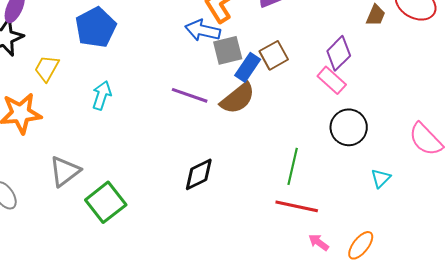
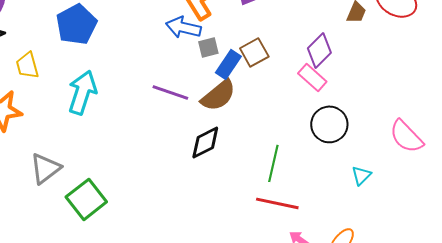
gray square: (228, 50) -> (208, 47), size x0.7
yellow trapezoid: (47, 68) -> (27, 65), turned -44
cyan arrow: (102, 95) -> (82, 92), size x1.5
black diamond: (199, 174) -> (205, 142), moved

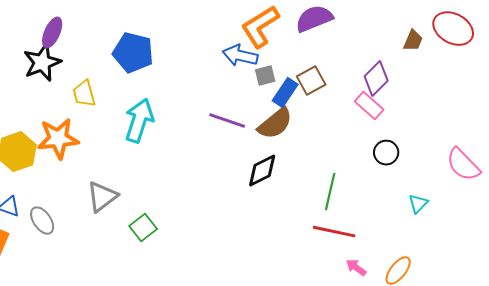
blue pentagon: (76, 24) -> (133, 53), turned -30
black circle: (329, 124) -> (386, 153), size x0.7
green square: (86, 199) -> (143, 228), size x0.7

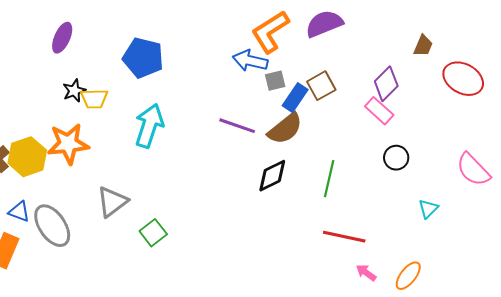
red ellipse: (453, 29) -> (463, 79), moved
black star: (42, 63) -> (74, 91), moved, size x0.6
yellow trapezoid: (84, 94) -> (94, 99), turned -76
green line: (330, 192) -> (329, 179), moved
gray ellipse: (42, 221) -> (52, 226), size x1.5

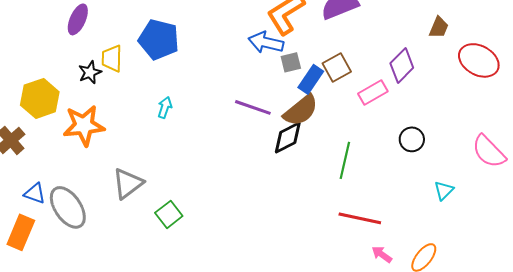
yellow trapezoid: (94, 99) -> (112, 58), moved, turned 92
pink rectangle: (379, 111) -> (373, 92), moved, turned -72
cyan arrow: (149, 126) -> (165, 107), size x0.5
yellow hexagon: (27, 157) -> (40, 98), moved
black diamond: (272, 176) -> (288, 137), moved

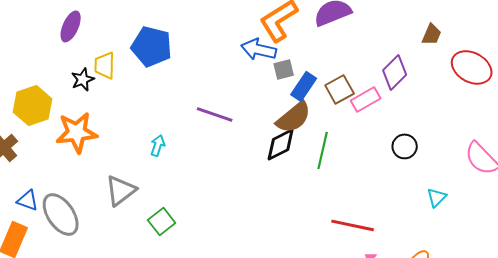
brown square: (337, 67) -> (340, 89), moved
cyan arrow: (165, 107) -> (158, 145), moved
purple line: (253, 107) -> (215, 114), moved
green line: (345, 160) -> (323, 150), moved

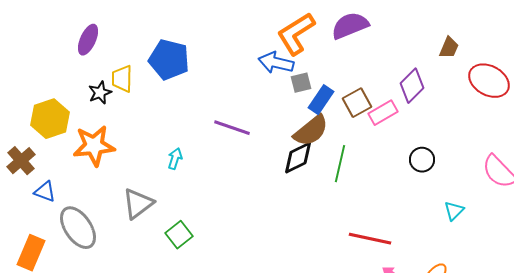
blue triangle: (28, 200) -> (45, 192), moved

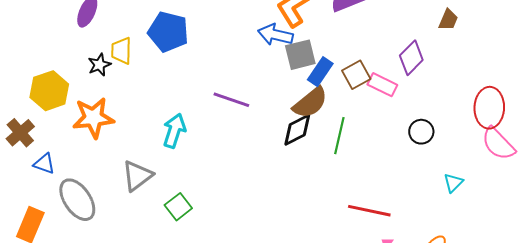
red ellipse: (489, 81) -> (489, 108), moved, turned 63
gray square: (301, 83) -> (300, 55), size x1.5
pink rectangle: (383, 113) -> (382, 85), turned 56
cyan arrow: (175, 159) -> (174, 131), size x1.6

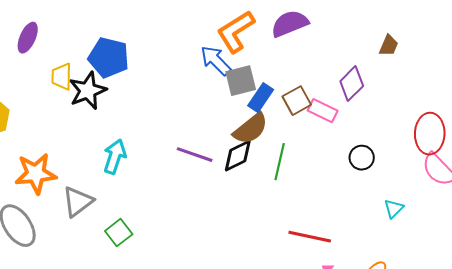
blue arrow: (275, 35) -> (216, 61), turned 32
black star: (99, 65) -> (88, 91), moved, size x1.6
purple line: (231, 100) -> (195, 155), moved
orange star: (93, 118) -> (36, 174), moved

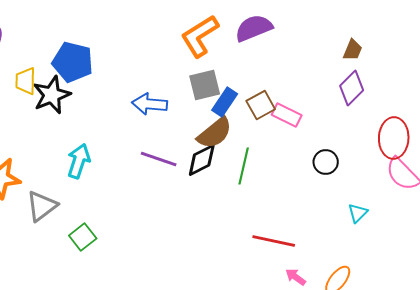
blue arrow: (216, 61) -> (150, 104), moved, turned -40
purple diamond: (352, 84) -> (352, 88), moved

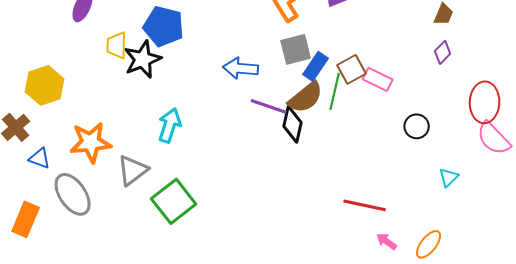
purple diamond: (352, 88) -> (443, 52), size x0.7
purple line: (159, 159) -> (269, 106), moved
black diamond: (202, 160) -> (293, 124), turned -51
green line: (244, 166) -> (335, 91), moved
green square: (83, 237) -> (174, 201), size x1.6

